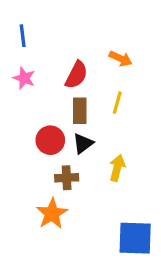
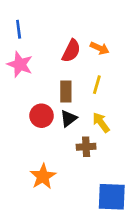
red semicircle: (76, 75) -> (71, 51), moved
pink star: (24, 78) -> (20, 64), size x1.4
yellow arrow: (117, 168) -> (101, 122), moved, turned -50
brown cross: (67, 178) -> (86, 147), moved

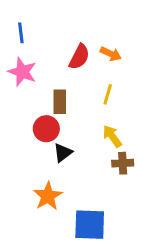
brown rectangle: (66, 91) -> (60, 102), moved
black triangle: (69, 118) -> (63, 153), moved
brown cross: (86, 147) -> (123, 163), moved
blue square: (112, 197) -> (90, 225), moved

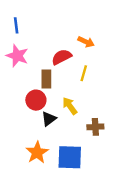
red semicircle: (79, 57) -> (62, 57), moved, turned -144
yellow arrow: (112, 136) -> (70, 106), moved
blue square: (90, 225) -> (70, 157), moved

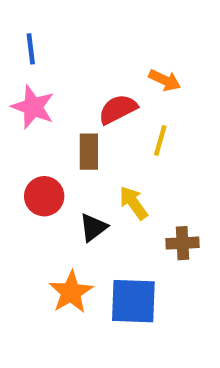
red circle: (36, 100) -> (44, 196), moved

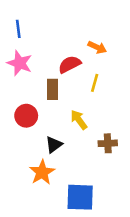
black triangle: (93, 227) -> (54, 145), moved
blue square: (133, 301) -> (80, 197), moved

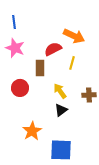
orange arrow: (97, 47) -> (74, 36), size x1.5
brown cross: (108, 143) -> (89, 95), moved
black triangle: (54, 145) -> (61, 110), moved

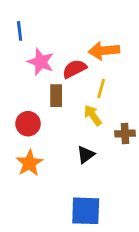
orange arrow: (74, 36) -> (104, 51), turned 150
pink star: (15, 48) -> (41, 62), moved
yellow arrow: (60, 91) -> (93, 115), moved
orange star: (32, 131) -> (29, 163), moved

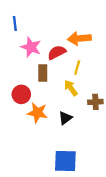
orange star: (29, 163) -> (37, 113), moved, turned -30

